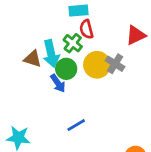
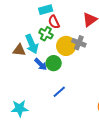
green circle: (66, 69) -> (54, 63), moved

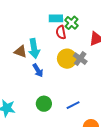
green cross: (46, 34) -> (71, 23), moved
green circle: (54, 63) -> (44, 104), moved
blue line: (59, 92) -> (73, 105), moved

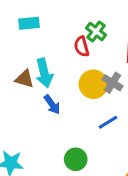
cyan rectangle: (56, 18) -> (29, 23), moved
green circle: (44, 104) -> (76, 159), moved
blue line: (73, 105) -> (108, 122), moved

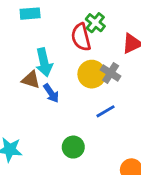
red semicircle: (82, 47) -> (81, 37), size x1.4
brown triangle: (25, 79) -> (31, 80), moved

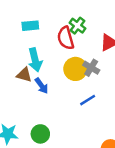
cyan rectangle: (30, 14) -> (30, 26), moved
green circle: (73, 147) -> (40, 134), moved

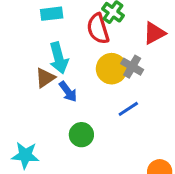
brown triangle: (24, 75) -> (45, 78), turned -49
green circle: (40, 134) -> (81, 135), moved

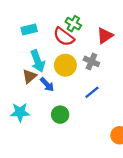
red semicircle: (98, 29) -> (64, 37), turned -30
yellow circle: (112, 69) -> (65, 65), moved
cyan star: (25, 155) -> (20, 112), moved

